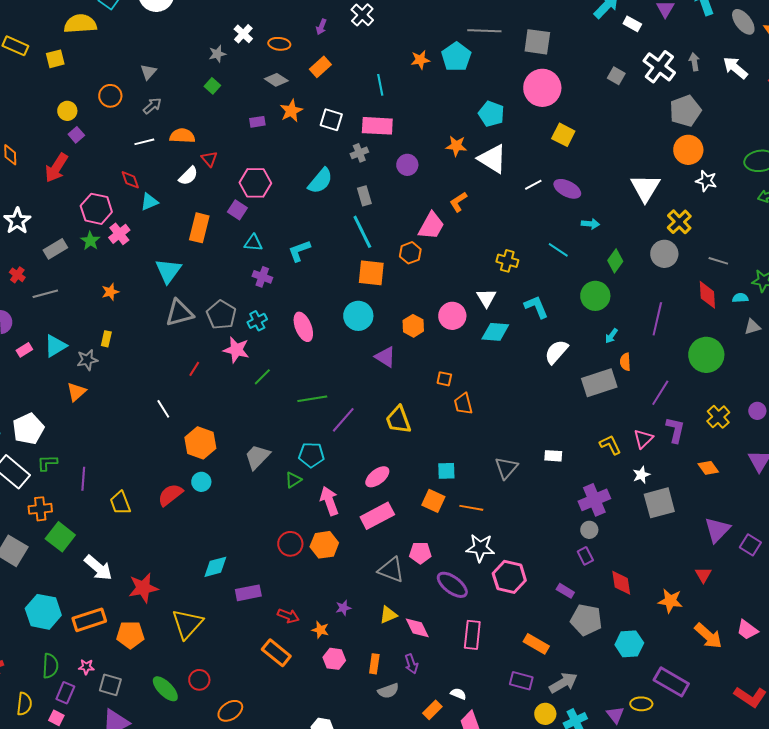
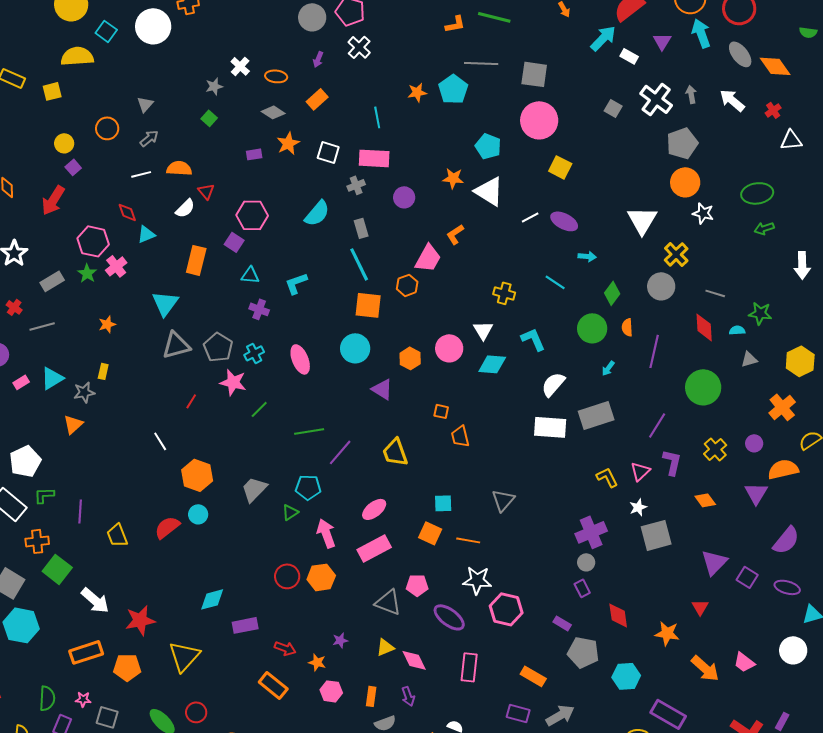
orange semicircle: (625, 362) -> (627, 327), moved
white rectangle: (553, 456) -> (550, 427), moved, size x1.8
cyan hexagon: (43, 612) -> (21, 625), moved

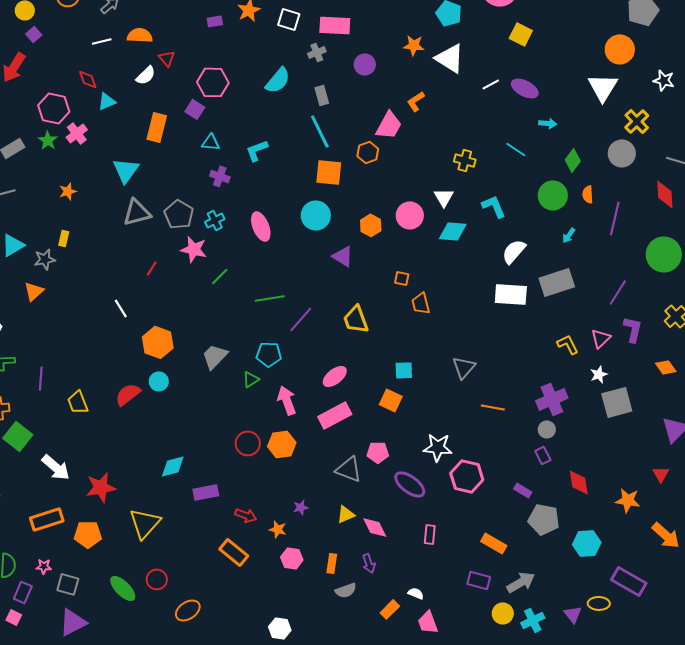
orange circle: (685, 182) -> (620, 49), moved
orange line: (468, 540) -> (493, 407), moved
pink rectangle: (469, 667) -> (430, 534), size x0.7

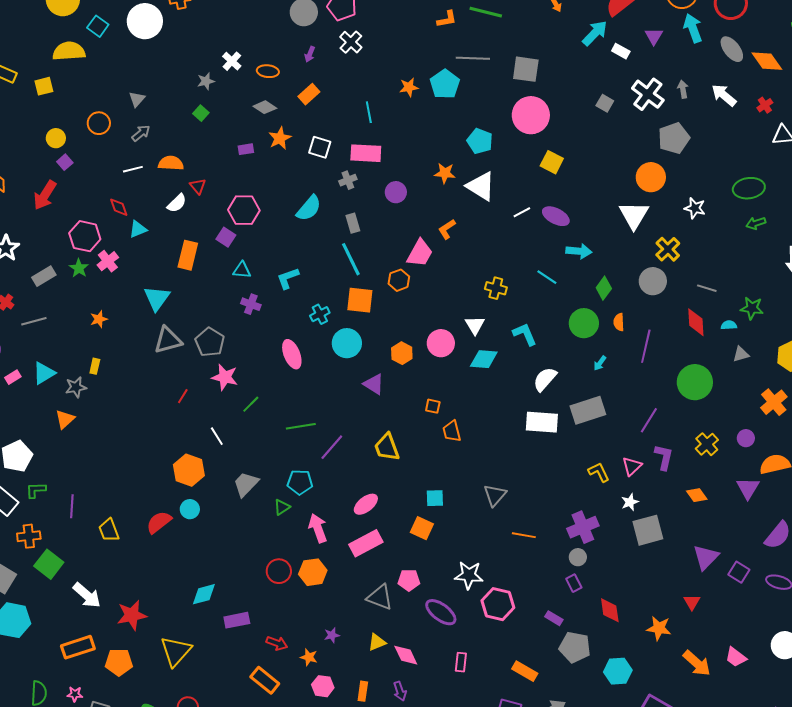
cyan arrow: (548, 123) -> (579, 251), size x1.4
cyan cross: (215, 220) -> (320, 314), moved
white line: (121, 308) -> (217, 436), moved

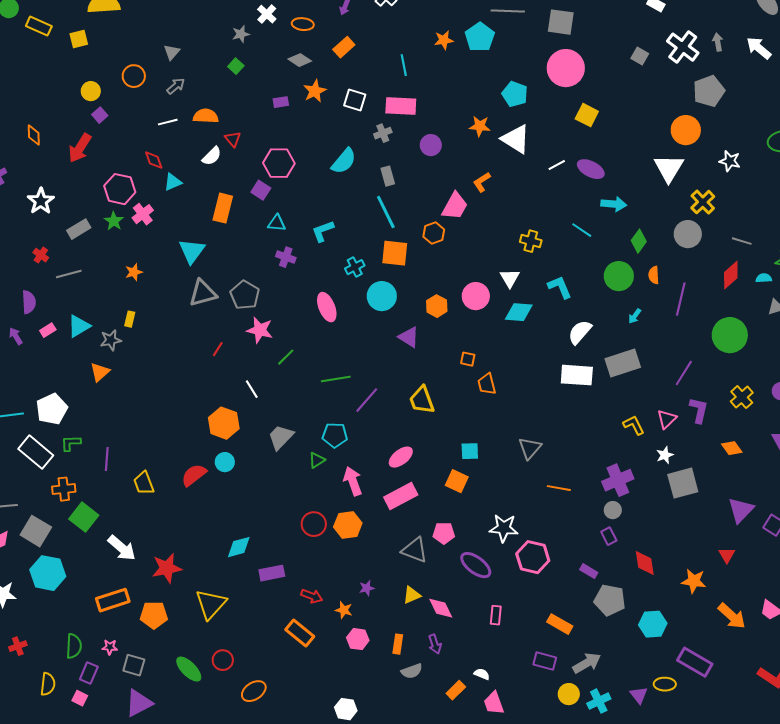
red diamond: (696, 322) -> (731, 275), turned 52

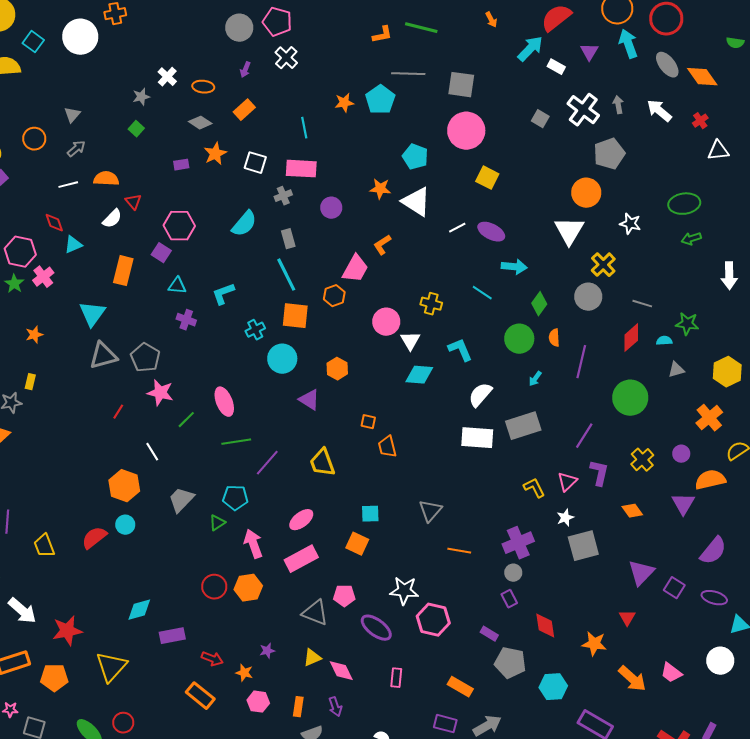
pink circle: (476, 296) -> (386, 322), moved
pink ellipse: (327, 307) -> (224, 402), moved

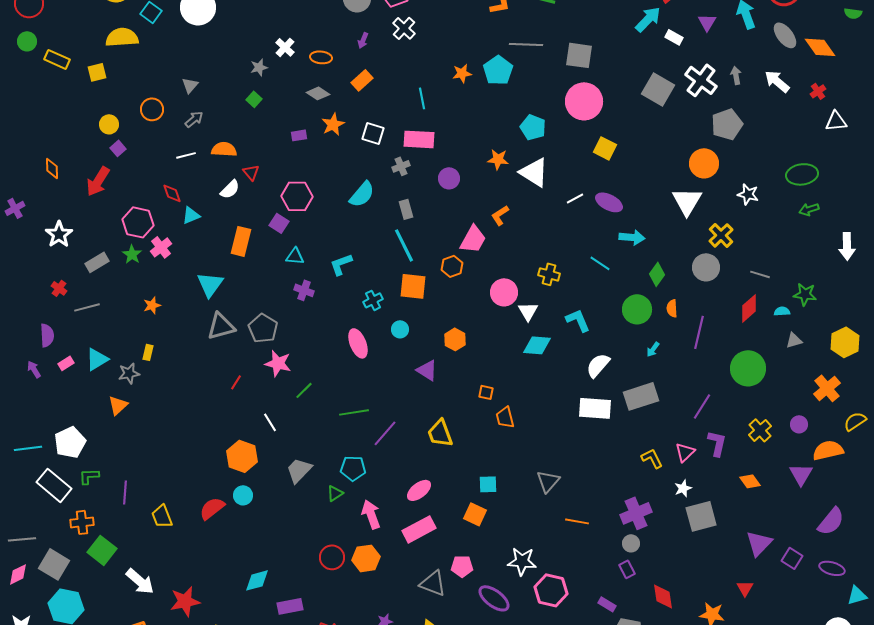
gray square: (540, 119) -> (658, 89), size x1.8
cyan circle: (282, 359) -> (400, 329), size x0.6
pink ellipse: (224, 402) -> (358, 343), moved

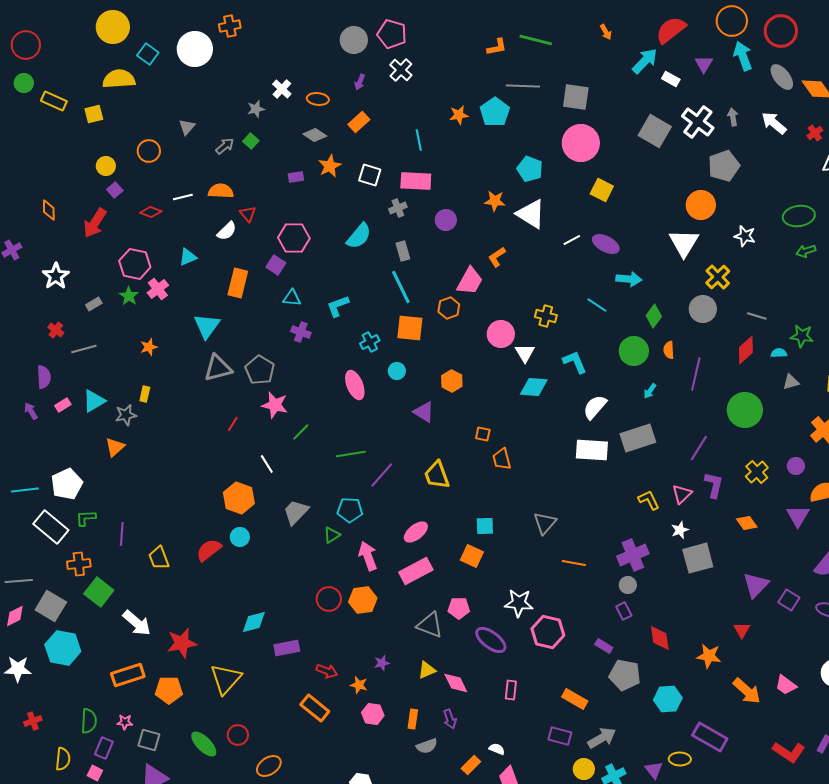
gray arrow: (194, 119) -> (225, 146), moved
red diamond: (172, 193) -> (151, 212), moved, turned -50
gray rectangle: (97, 262) -> (94, 304), size x0.7

